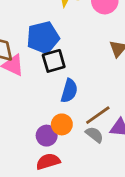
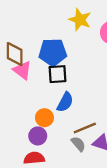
orange circle: (62, 124) -> (44, 118), moved

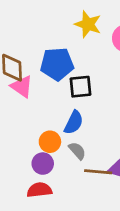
black square: (57, 74) -> (81, 87), moved
brown line: (85, 128) -> (98, 172), moved, turned 30
gray semicircle: (78, 144) -> (77, 151), moved

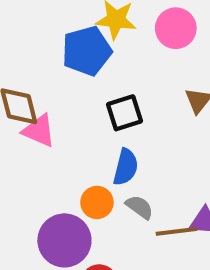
blue pentagon: (57, 64) -> (87, 51), moved
purple circle: (43, 164) -> (64, 240), moved, size x1.6

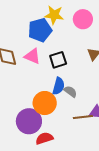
pink triangle: (39, 131) -> (32, 56), moved
orange circle: (97, 202) -> (45, 103), size x1.5
gray semicircle: (140, 207) -> (70, 92), moved

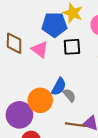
black square: (58, 60) -> (72, 47), moved

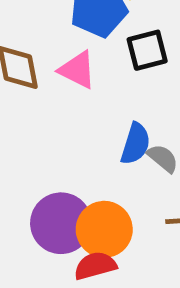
orange circle: (40, 100) -> (104, 229), moved

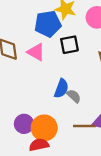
purple circle: (61, 223) -> (24, 124), size x0.7

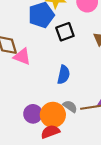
pink triangle: (36, 52) -> (22, 57), moved
gray semicircle: (74, 96) -> (70, 106), moved

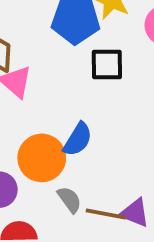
orange circle: (53, 115) -> (42, 158), moved

